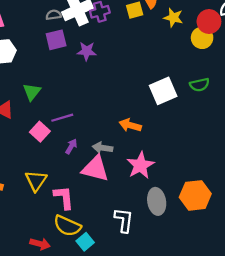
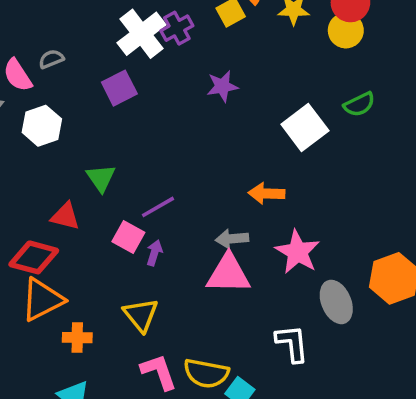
gray semicircle: (54, 15) -> (51, 59), moved
purple star: (87, 51) -> (222, 86), moved
purple arrow: (71, 146) -> (154, 253), moved
pink L-shape: (64, 197) -> (159, 372), moved

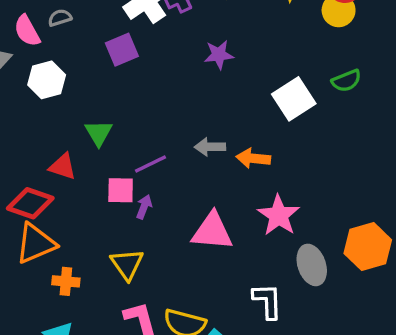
pink square: (128, 237) -> (121, 190), turned -32
gray arrow: (232, 239) -> (210, 147), moved

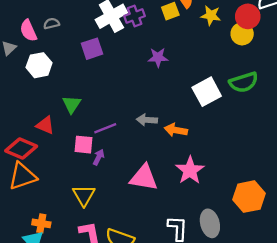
green semicircle: (346, 81) -> (244, 82), size x1.4
gray ellipse: (312, 265) -> (210, 223), moved
orange cross: (66, 281) -> (41, 223), moved

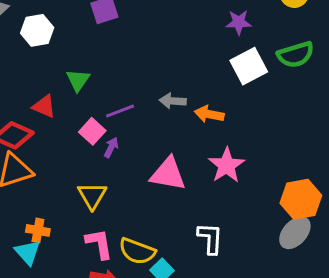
purple star: (158, 57) -> (239, 22), moved
pink square: (83, 145) -> (92, 131), turned 36
gray ellipse: (210, 223) -> (295, 233), moved, turned 56

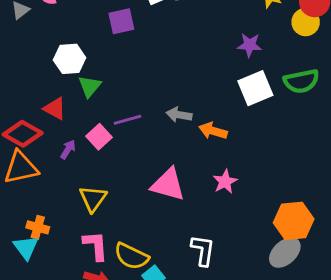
white hexagon: (37, 30) -> (70, 59), moved
purple arrow: (111, 147) -> (68, 149), moved
pink star: (227, 165) -> (225, 182), size x0.7

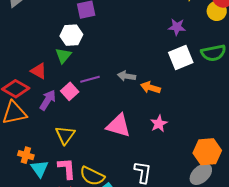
white hexagon: (70, 59) -> (71, 35), moved
purple arrow: (68, 149) -> (48, 100), size x1.5
cyan triangle: (26, 247) -> (40, 169), moved

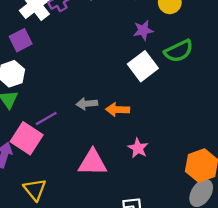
purple star: (177, 27) -> (143, 30), moved
pink square: (70, 91) -> (27, 138), size x1.5

